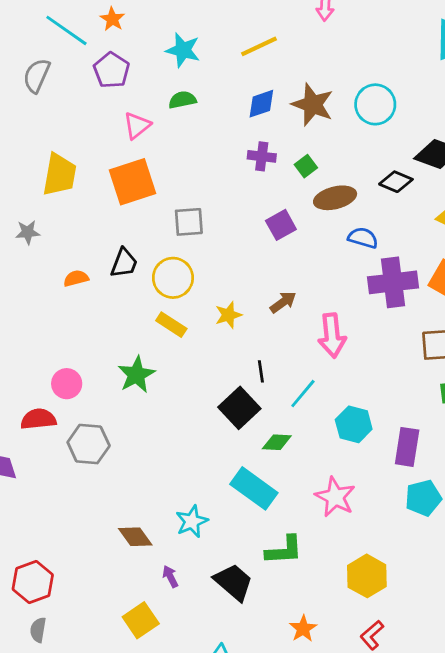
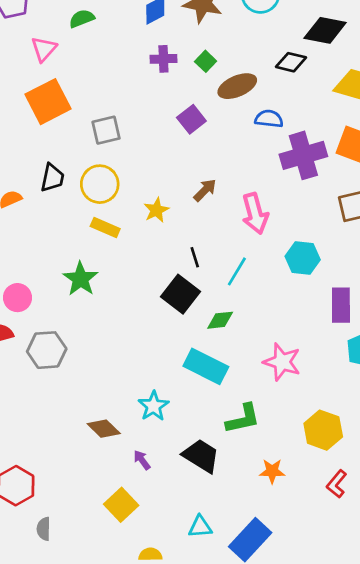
cyan hexagon: (354, 424) -> (303, 258), moved
orange star: (303, 629) -> (272, 471), moved, turned -30
gray semicircle: (38, 630) -> (44, 529), moved

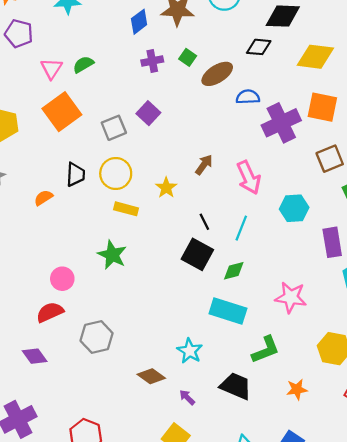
green semicircle: (82, 19) -> (83, 64), moved
purple square: (191, 119) -> (148, 113), moved
gray hexagon: (47, 350) -> (97, 337), moved

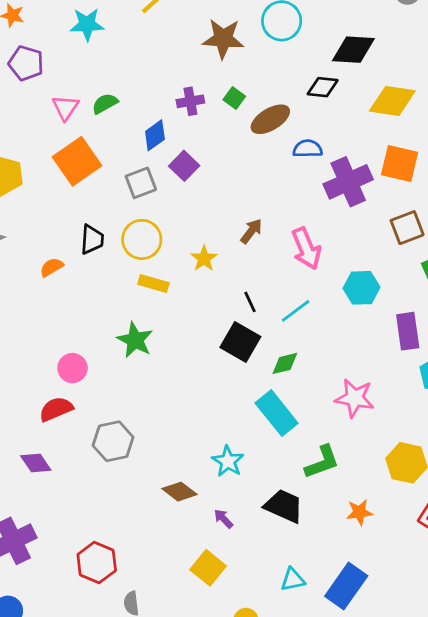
blue diamond: (139, 22) -> (155, 135), moved
cyan line: (241, 228) -> (296, 311), turned 30
cyan rectangle: (228, 311) -> (277, 413), turned 32

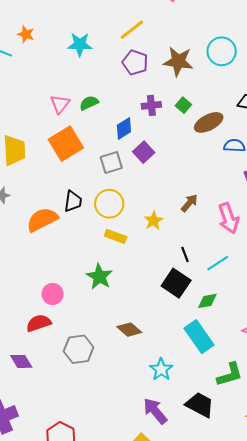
purple pentagon: (26, 63) -> (135, 63), moved
orange semicircle: (52, 267) -> (42, 220), size x1.8
brown diamond: (180, 492) -> (129, 330), moved
purple arrow: (223, 519) -> (155, 411), size x1.8

